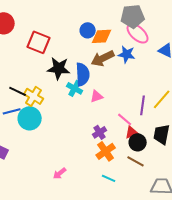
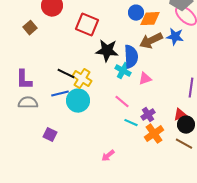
pink line: (125, 119) -> (122, 102), moved
cyan line: (109, 178) -> (131, 123), moved

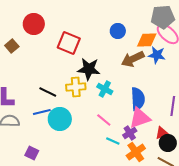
orange diamond: (150, 19) -> (147, 40), moved
blue semicircle: (131, 57) -> (138, 99), moved
yellow cross: (82, 79) -> (76, 87), moved, turned -36
pink triangle: (145, 79) -> (140, 118), moved, size x1.6

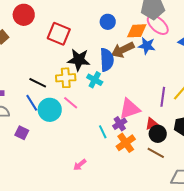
blue semicircle: (138, 99) -> (107, 60), moved
blue line: (42, 112) -> (32, 103), turned 72
pink line: (104, 120) -> (71, 103), moved
cyan line: (113, 141) -> (103, 132), turned 40
purple square: (32, 153) -> (22, 133), moved

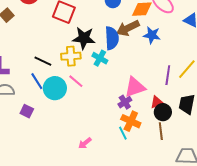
blue star: (147, 46) -> (152, 35), moved
cyan line: (103, 132) -> (123, 133), moved
orange cross: (126, 143) -> (131, 121), turned -30
brown line: (156, 153) -> (161, 131), turned 54

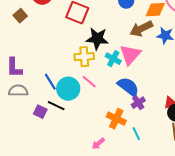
blue semicircle: (112, 38) -> (128, 87), moved, turned -50
black line: (43, 61) -> (56, 106), moved
pink triangle: (135, 87) -> (130, 55), moved, turned -30
orange cross: (131, 121) -> (116, 119), moved

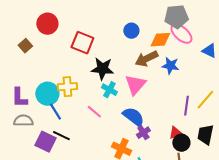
yellow cross: (84, 57) -> (67, 87), moved
cyan cross: (113, 59) -> (109, 90), moved
cyan circle: (68, 89) -> (47, 94), moved
purple square: (40, 112) -> (45, 142), size x1.5

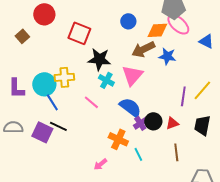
gray semicircle: (23, 121) -> (13, 127), moved
black circle: (181, 143) -> (153, 121), moved

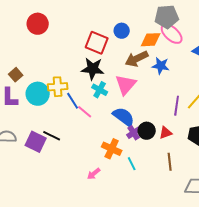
red square: (79, 33) -> (97, 43), moved
brown square: (22, 36) -> (16, 75), moved
blue line: (52, 102) -> (73, 101), moved

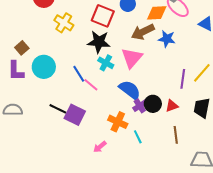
yellow cross: (58, 87) -> (64, 23), moved, turned 36
purple square: (36, 142) -> (75, 115), moved

